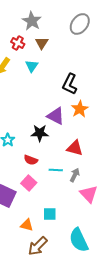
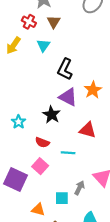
black L-shape: (70, 84) -> (65, 69), moved
black star: (40, 133) -> (52, 115), turned 30
gray arrow: (75, 175) -> (79, 188), moved

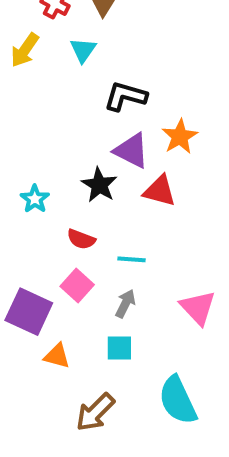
black L-shape: (65, 69) -> (125, 96), turned 80
red triangle: (88, 130) -> (160, 191), moved
gray arrow: (79, 188) -> (125, 304), moved
orange triangle: (38, 209) -> (57, 356), moved

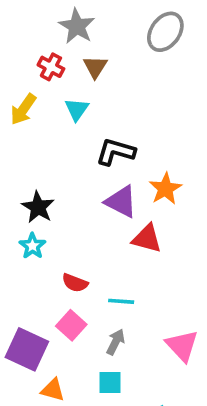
black star: (99, 185) -> (38, 207), moved

